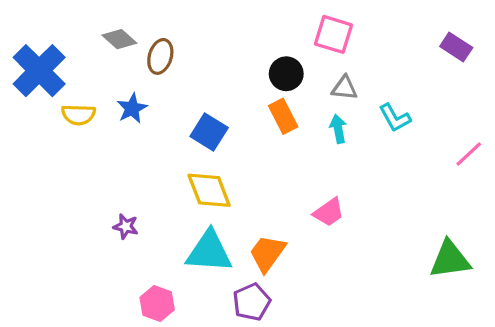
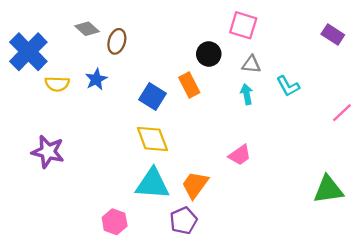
orange rectangle: (283, 116) -> (189, 85), moved
purple star: (126, 226) -> (48, 152), moved, size x1.8

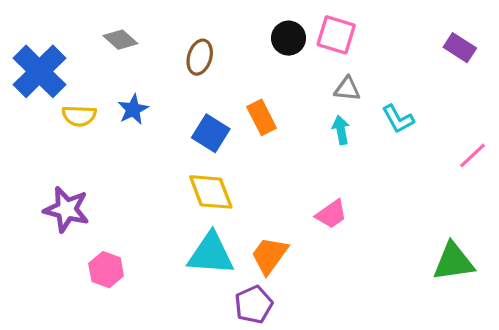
brown ellipse: (117, 41) -> (200, 57), moved
black circle: (209, 54) -> (289, 38), moved
pink hexagon: (115, 222) -> (106, 270), moved

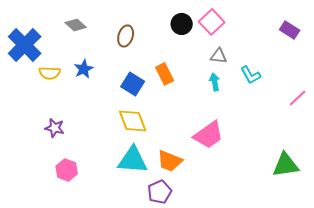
pink square: (336, 35) -> (212, 22), turned 30
purple star: (66, 209) -> (55, 128), moved, size x0.7
pink trapezoid: (331, 214) -> (209, 135), size x1.5
orange trapezoid: (269, 255) -> (170, 161), turned -104

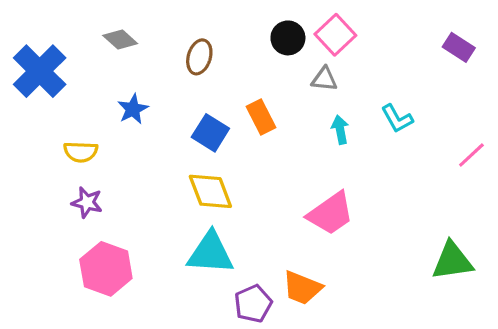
gray triangle: (219, 56) -> (324, 79), moved
yellow semicircle: (50, 73) -> (81, 152), moved
orange trapezoid: (170, 161) -> (302, 288), moved
pink hexagon: (67, 170) -> (106, 269), size x1.5

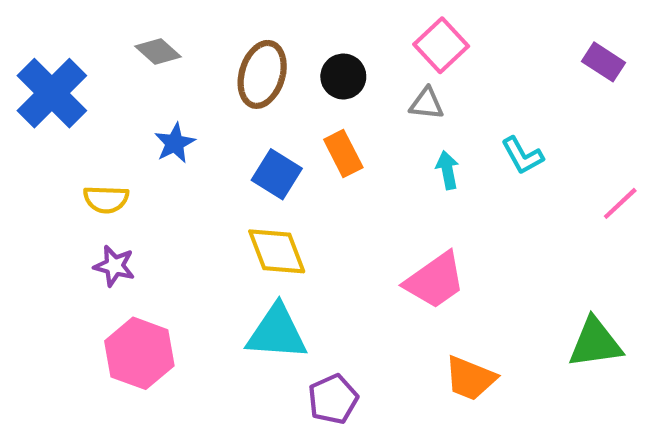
black circle: (288, 38) -> (343, 76), moved
brown ellipse: (199, 57) -> (262, 74), size x1.4
orange trapezoid: (302, 288) -> (470, 378), moved

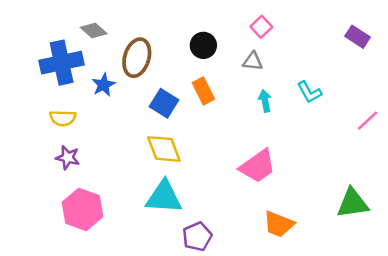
pink square: (441, 45) -> (261, 27), size x0.7
brown ellipse: (262, 74) -> (137, 58), moved
blue cross: (52, 93) -> (62, 63), moved, turned 33

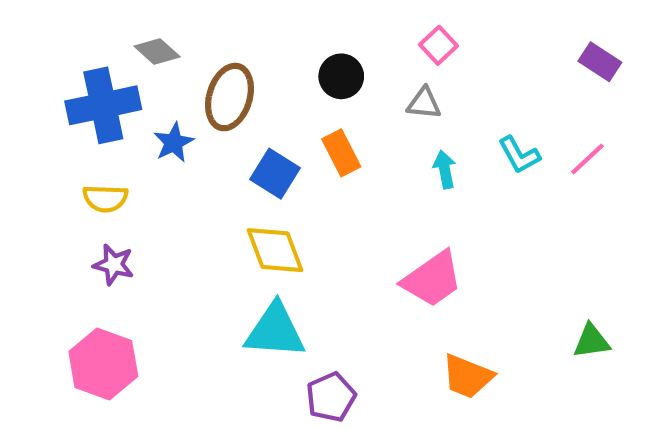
pink line: (367, 121) -> (587, 159), moved
green triangle: (353, 203) -> (592, 341), size x0.7
pink hexagon: (82, 209) -> (103, 364), moved

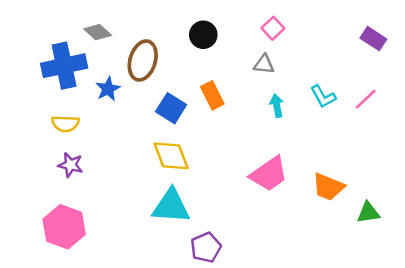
black circle: (341, 76) -> (203, 35), moved
orange trapezoid: (467, 376) -> (328, 187), moved

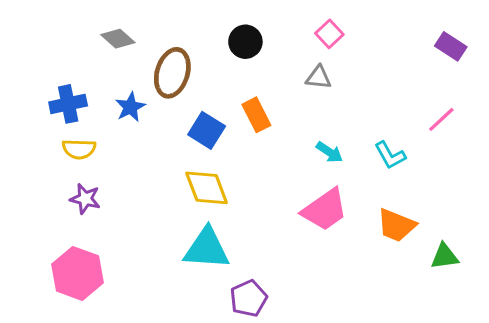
blue cross: (64, 66) -> (68, 104), moved, size x0.7
cyan L-shape: (323, 97) -> (390, 155), moved
cyan arrow: (277, 106) -> (329, 152), moved, turned 135

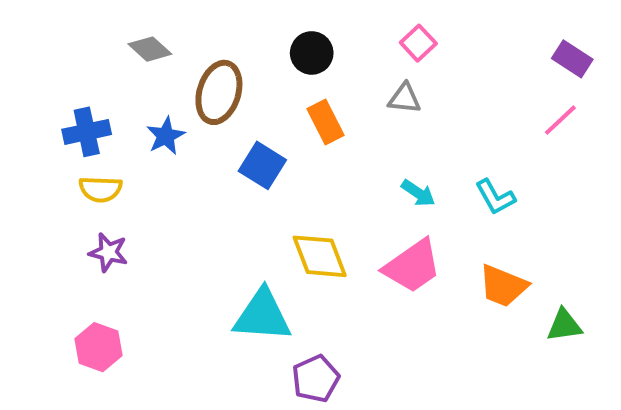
orange rectangle: (256, 115) -> (326, 122), moved
pink line: (441, 119) -> (560, 120), moved
yellow diamond: (207, 188) -> (320, 256), moved
pink hexagon: (77, 273) -> (99, 347), size x0.7

